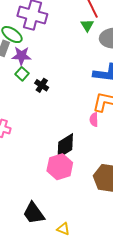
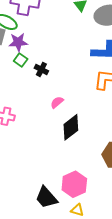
pink semicircle: (94, 120) -> (57, 102), moved, turned 56
pink hexagon: (60, 167) -> (74, 184), moved

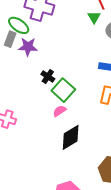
green square: (21, 60) -> (63, 90), moved, size x1.6

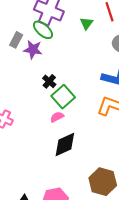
green triangle: (94, 17) -> (86, 23), moved
green ellipse: (19, 25) -> (43, 30), moved

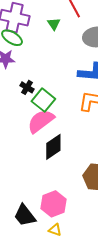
pink semicircle: (57, 117) -> (41, 121), size x2.0

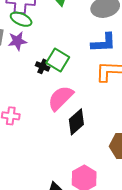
green square: (43, 100) -> (58, 60), moved

